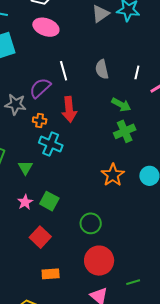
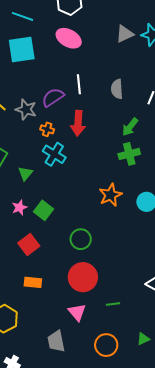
green arrow: (121, 105) -> (130, 127), turned 90

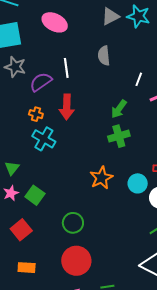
gray semicircle: (117, 89) -> (104, 56), moved
gray star: (26, 109) -> (15, 67), moved
green triangle: (25, 173) -> (12, 168), moved

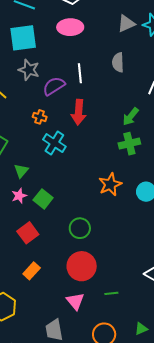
pink ellipse: (55, 22) -> (70, 27), turned -30
orange cross: (36, 114) -> (40, 117), moved
orange rectangle: (27, 268) -> (32, 271), turned -54

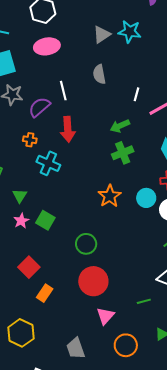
green arrow: (131, 117) -> (120, 126), turned 36
red square: (28, 233) -> (29, 267), moved
green line: (111, 293) -> (144, 301), moved
pink triangle: (75, 301) -> (105, 316), moved, turned 30

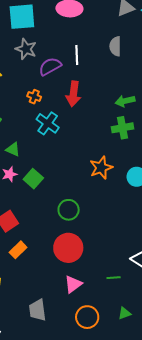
green triangle: (20, 196) -> (13, 149), turned -49

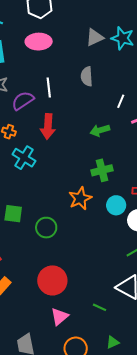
green cross: (122, 128) -> (102, 170), moved
green square: (33, 179) -> (13, 214), turned -30
green circle: (69, 210) -> (46, 228), moved
green line: (114, 278) -> (99, 307), turned 32

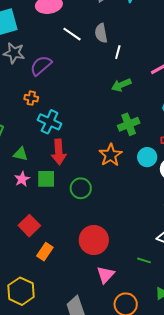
white line: (49, 88) -> (72, 34), moved, turned -42
white line: (121, 101) -> (118, 52), moved
red arrow: (48, 127) -> (59, 152), moved

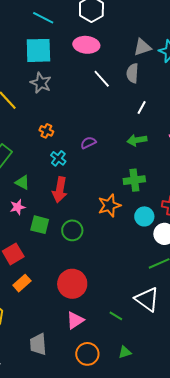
gray semicircle: (101, 33) -> (132, 73), moved
purple semicircle: (41, 66) -> (88, 143), moved, size x0.7
cyan cross: (50, 122) -> (58, 158), size x0.7
green square: (46, 179) -> (40, 225), moved

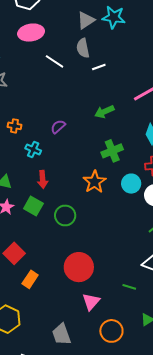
white line: (142, 107) -> (99, 67), moved, turned 56
red arrow: (60, 190) -> (43, 179), size x0.7
green square: (40, 225) -> (33, 206), moved, turned 30

